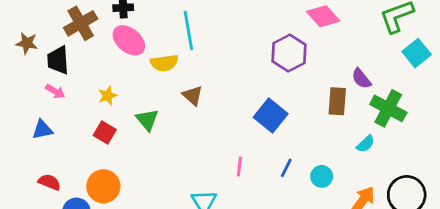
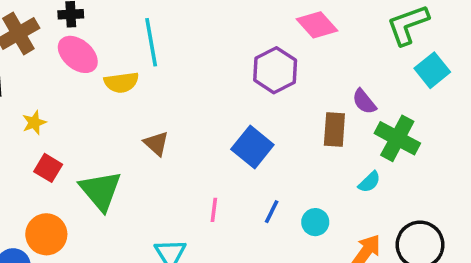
yellow star: (108, 96) -> (34, 123), moved
brown triangle: (193, 96) -> (156, 144), moved
green triangle: (147, 120) -> (100, 191), moved, size x1.5

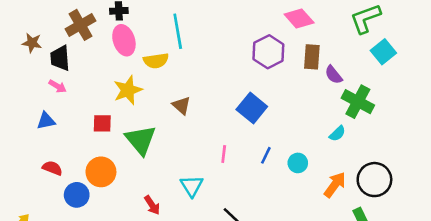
pink ellipse: (78, 54) -> (124, 40), turned 32
yellow star: (34, 123) -> (128, 90), moved, size x1.6
brown rectangle: (334, 130) -> (312, 57), moved
red square: (48, 168) -> (102, 123), turned -30

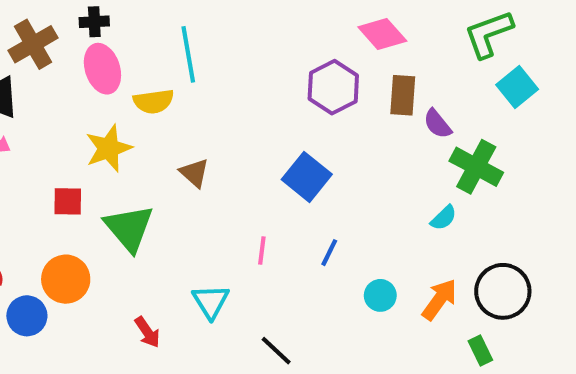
cyan circle: (298, 163) -> (380, 295), moved

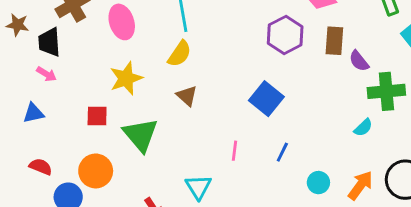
yellow semicircle: (154, 101) -> (180, 54), moved, turned -48
green cross: (476, 167) -> (386, 91), turned -33

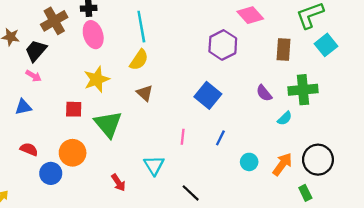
brown rectangle: (334, 41) -> (284, 50), moved
black trapezoid: (49, 42) -> (36, 51), turned 45
purple semicircle: (359, 61) -> (264, 93), moved

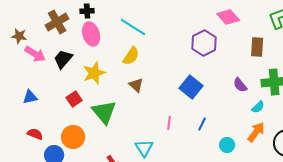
cyan line: (141, 27) -> (133, 27), turned -48
black trapezoid: (36, 51) -> (63, 59), moved
pink arrow: (34, 76) -> (35, 54), moved, size x1.5
red square: (74, 109) -> (74, 99), turned -35
orange arrow: (282, 164) -> (256, 132), moved

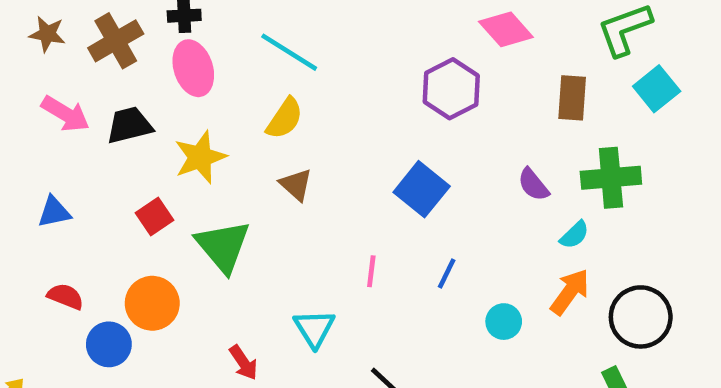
brown star: (19, 36) -> (47, 34), moved
black trapezoid: (63, 59) -> (129, 125), turned 35

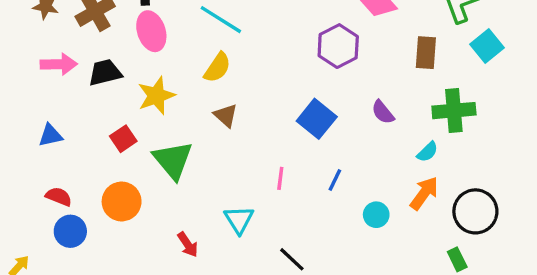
pink arrow: (65, 114) -> (59, 64), turned -32
purple semicircle: (533, 185) -> (383, 112), moved
blue circle: (109, 344) -> (70, 231), moved

